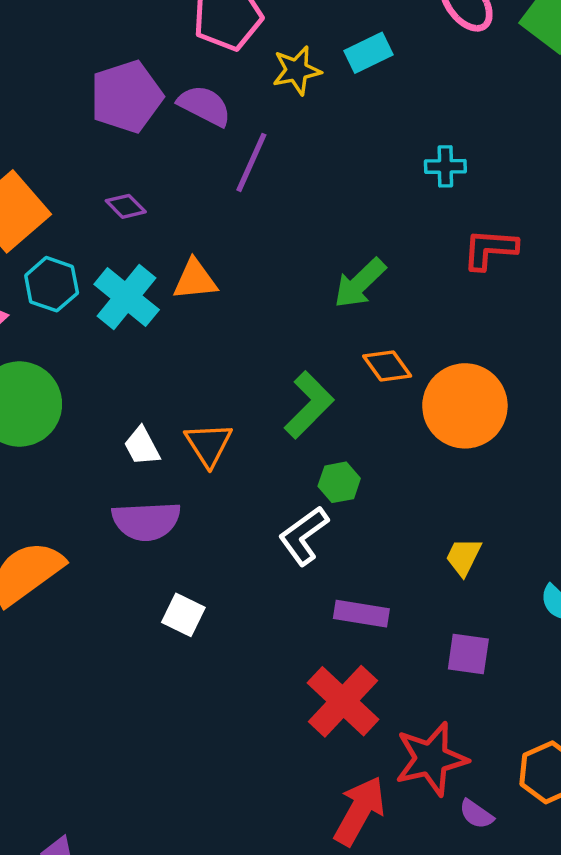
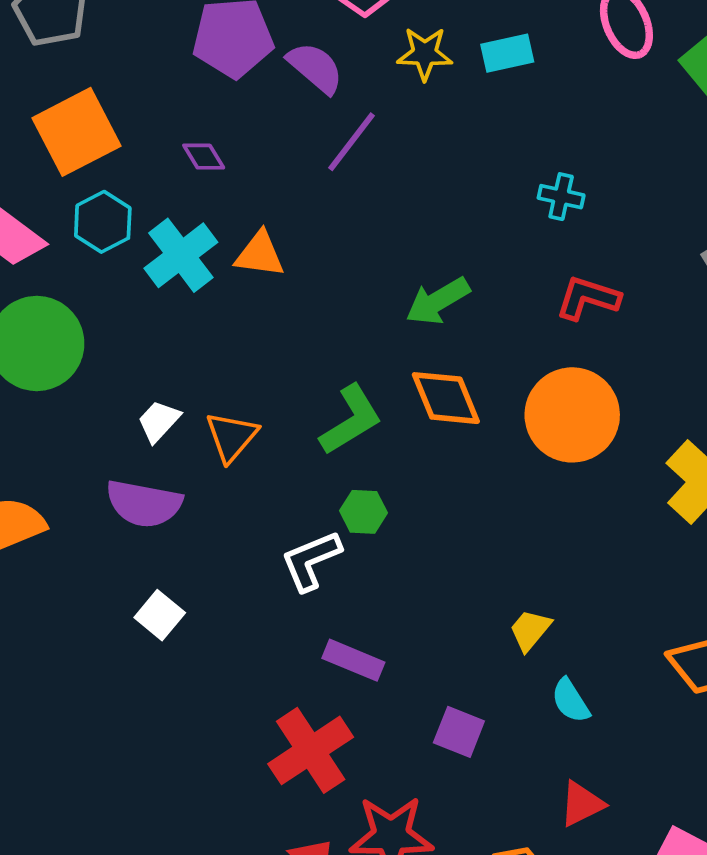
orange diamond: (387, 366) -> (446, 398), size x1.4
orange circle: (465, 406) -> (572, 415), moved
white trapezoid: (142, 446) -> (159, 421), turned 57
yellow trapezoid: (463, 557) -> (530, 630), moved

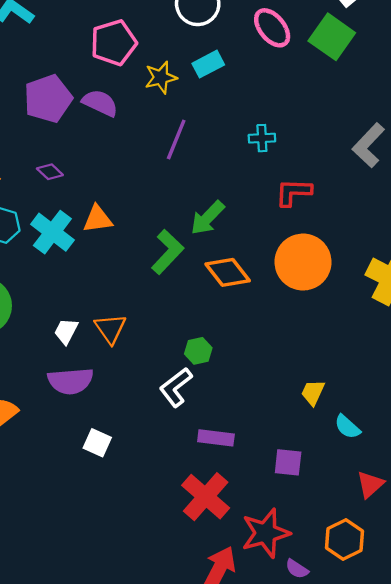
purple line: (351, 142) -> (176, 140), moved
green L-shape: (351, 420) -> (167, 252), moved

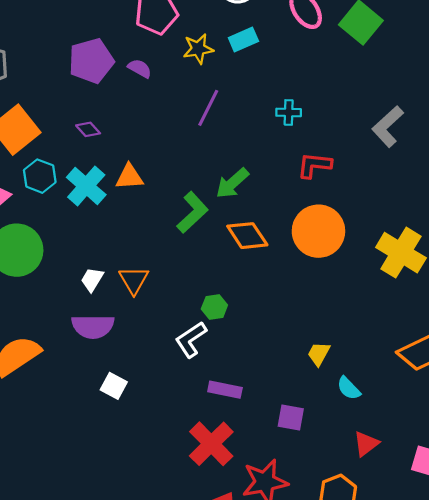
purple semicircle: (100, 103) -> (140, 68), size x0.7

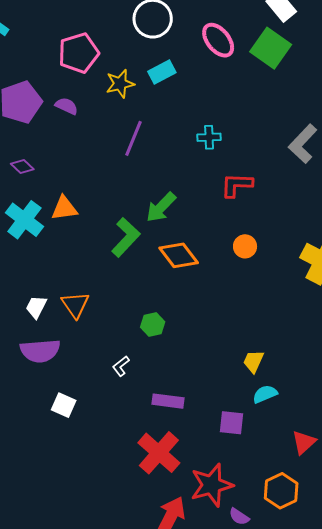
orange circle: (318, 231) -> (245, 246), size x0.5
white L-shape: (191, 339) -> (121, 366), moved, size x0.6
cyan semicircle: (349, 388) -> (265, 394), moved, turned 115

